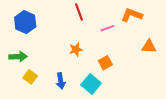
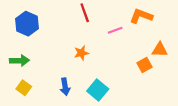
orange square: (105, 63) -> (144, 65), moved
yellow square: (30, 77) -> (24, 88), moved

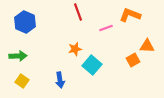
cyan square: (98, 90) -> (92, 65), moved

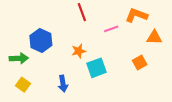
blue hexagon: (25, 22) -> (41, 40), moved
orange triangle: (147, 46) -> (154, 37), moved
cyan square: (92, 65) -> (97, 68), turned 30

